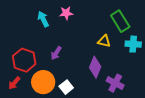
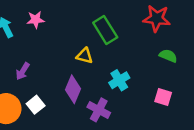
cyan cross: (133, 44) -> (119, 80), moved, turned -35
white square: (66, 87) -> (36, 105), moved

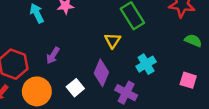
yellow triangle: (85, 56) -> (113, 41), turned 49
white square: (36, 105) -> (75, 88), moved

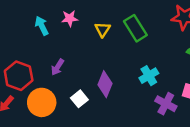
yellow triangle: (113, 41) -> (103, 29), moved
purple cross: (126, 93) -> (166, 104), moved

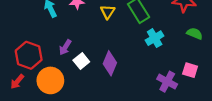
cyan cross: (149, 76) -> (155, 38), moved
white square: (79, 99) -> (81, 61), moved

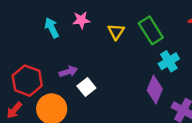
purple arrow: (65, 47) -> (68, 72), turned -140
purple diamond: (110, 63) -> (155, 90), moved

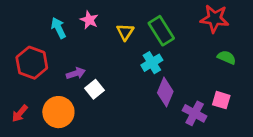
pink star: (81, 20) -> (89, 20), turned 30
cyan cross: (169, 61) -> (152, 63), moved
red hexagon: (27, 81) -> (32, 63), moved

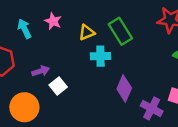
yellow triangle: (125, 32) -> (87, 32), turned 35
cyan cross: (152, 63) -> (100, 56), moved, turned 30

